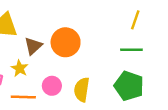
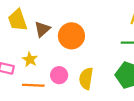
brown triangle: (33, 46) -> (42, 29), moved

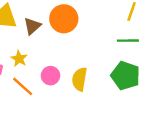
orange circle: (71, 36) -> (64, 19), moved
orange line: (33, 85) -> (23, 86), turned 40

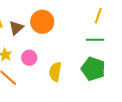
pink circle: (50, 76) -> (29, 58), moved

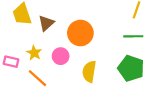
orange circle: (42, 22) -> (80, 33), moved

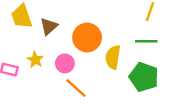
yellow semicircle: (89, 72) -> (113, 57), moved
orange line: (37, 78) -> (76, 88), moved

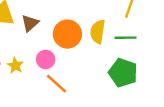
yellow semicircle: (113, 57) -> (98, 32), moved
yellow star: (35, 60) -> (15, 65), moved

